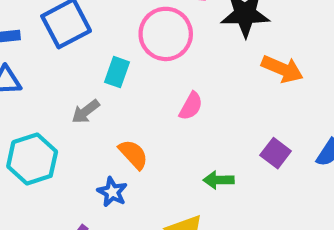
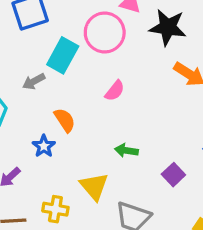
cyan rectangle: (117, 72) -> (63, 55), size x1.5
purple square: (276, 153) -> (173, 175), moved

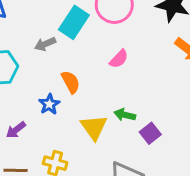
purple square: (173, 175) -> (150, 133), moved
yellow triangle: (94, 186) -> (94, 127), moved

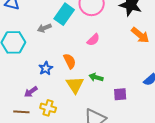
orange semicircle: (71, 82) -> (70, 61), moved
purple arrow: (16, 130) -> (31, 92), moved
purple square: (150, 133) -> (120, 94), moved, turned 32

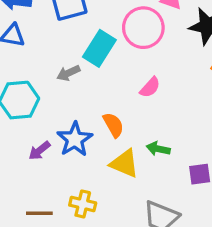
blue star: (46, 68) -> (75, 139), size x1.5
yellow triangle: (75, 85) -> (124, 163), turned -30
purple arrow: (31, 92) -> (39, 151), moved

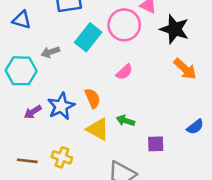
gray arrow: (68, 73) -> (50, 52), moved

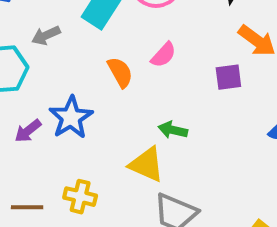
orange semicircle: (93, 98) -> (120, 72), moved
yellow triangle: (98, 129) -> (146, 164), moved
purple square: (156, 144) -> (228, 77), moved

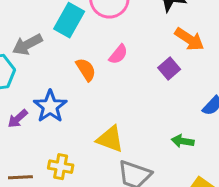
gray arrow: (46, 35) -> (27, 45), size x1.4
purple square: (228, 77) -> (169, 68), turned -30
green arrow: (173, 130) -> (183, 141), moved

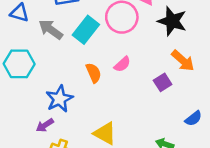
gray arrow: (27, 45) -> (51, 30), moved, turned 55
purple arrow: (18, 119) -> (45, 125), moved

